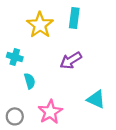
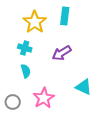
cyan cross: (15, 57) -> (25, 48), moved

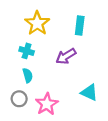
cyan rectangle: (65, 16) -> (80, 25), moved
gray circle: (13, 102) -> (19, 99), moved

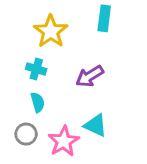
cyan rectangle: (80, 25) -> (104, 18), moved
cyan triangle: (89, 92) -> (95, 125), moved

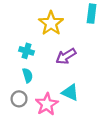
cyan rectangle: (104, 18) -> (92, 14), moved
yellow star: (51, 31) -> (51, 23), moved

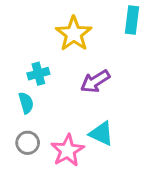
cyan cross: (26, 51) -> (38, 74), turned -32
cyan semicircle: (28, 75) -> (26, 103), moved

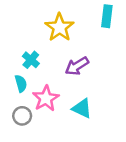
cyan cross: (38, 74) -> (31, 60), turned -35
pink star: (68, 150) -> (46, 98), moved

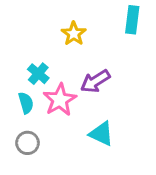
yellow star: (59, 27) -> (74, 34), size x0.7
pink star: (46, 98) -> (60, 100), moved

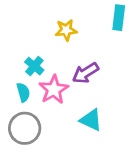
yellow star: (74, 34) -> (66, 30), turned 30
gray circle: (28, 143) -> (25, 128), size x1.5

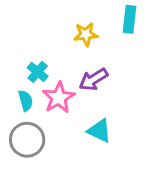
yellow star: (66, 30) -> (86, 34), moved

